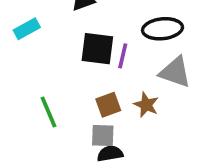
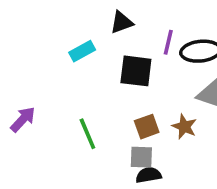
cyan rectangle: (27, 29) -> (82, 51), moved
purple line: (123, 56) -> (168, 42), moved

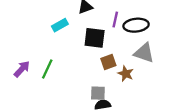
brown square: (147, 127) -> (108, 62), moved
green line: (87, 134) -> (47, 69), moved, turned 48

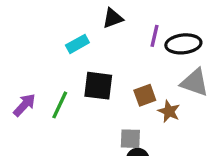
black square: (95, 38) -> (98, 86), moved

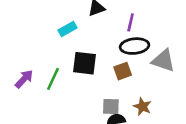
black ellipse: (183, 44) -> (135, 46), moved
brown star: (169, 111) -> (142, 107), moved

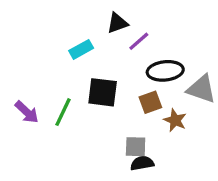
purple line: (131, 22) -> (139, 41), moved, turned 36
purple arrow: (24, 79) -> (27, 112), turned 90
brown star: (142, 107) -> (175, 120), moved

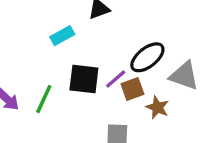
purple line: (139, 41) -> (116, 79), moved
black ellipse: (165, 71) -> (147, 57), turned -32

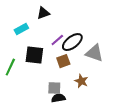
purple line: (116, 79) -> (57, 40), moved
brown star: (157, 107) -> (81, 81), moved

